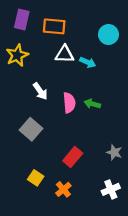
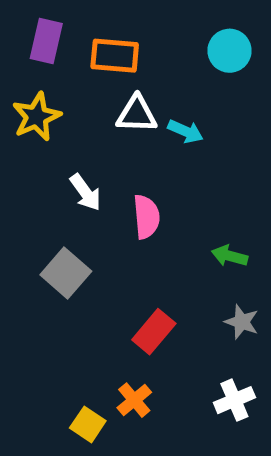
cyan circle: (108, 35) -> (230, 51), moved
green arrow: (92, 104) -> (230, 256), moved
yellow square: (36, 178) -> (88, 424), moved

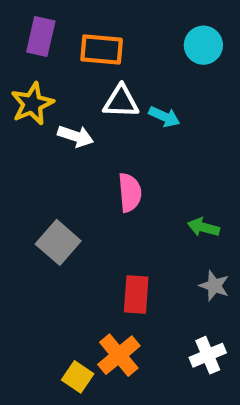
white arrow: (85, 192) -> (76, 136), moved, turned -36
red rectangle: (154, 332) -> (136, 294), turned -36
orange cross: (134, 400) -> (119, 355), size x1.4

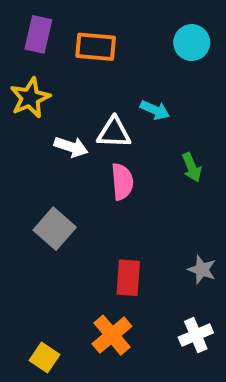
white triangle: (121, 102) -> (114, 133), moved
white arrow: (76, 136) -> (71, 147), moved
green arrow: (203, 227) -> (192, 167), moved, turned -128
yellow square: (78, 377) -> (44, 358), moved

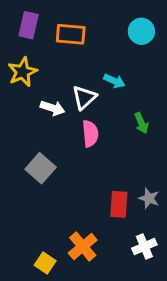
white triangle: (114, 133) -> (84, 97), turned -44
red rectangle: (128, 278) -> (119, 204), moved
yellow square: (44, 358) -> (45, 263), moved

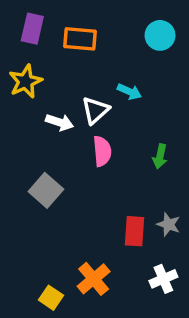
green arrow: (141, 123) -> (160, 156), moved, turned 35

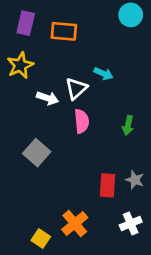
cyan circle: (160, 35) -> (131, 15), moved

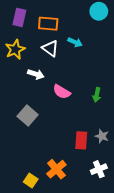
cyan arrow: (103, 74) -> (75, 42), moved
white triangle: (76, 89) -> (50, 48), moved, turned -42
pink semicircle: (82, 121) -> (62, 92), turned 126

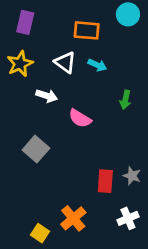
orange rectangle: (48, 24) -> (87, 30), moved
cyan arrow: (75, 42) -> (97, 65), moved
green arrow: (97, 95) -> (125, 100), moved

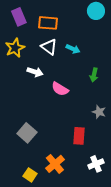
purple rectangle: (25, 22) -> (19, 17), turned -36
orange rectangle: (87, 30) -> (48, 23), moved
gray square: (36, 149) -> (27, 133), moved
gray star: (132, 176) -> (99, 112), moved

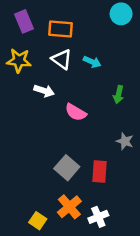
yellow star: (15, 48) -> (19, 61), turned 30
gray square: (27, 133) -> (67, 168), moved
white cross: (96, 164) -> (98, 217), moved

